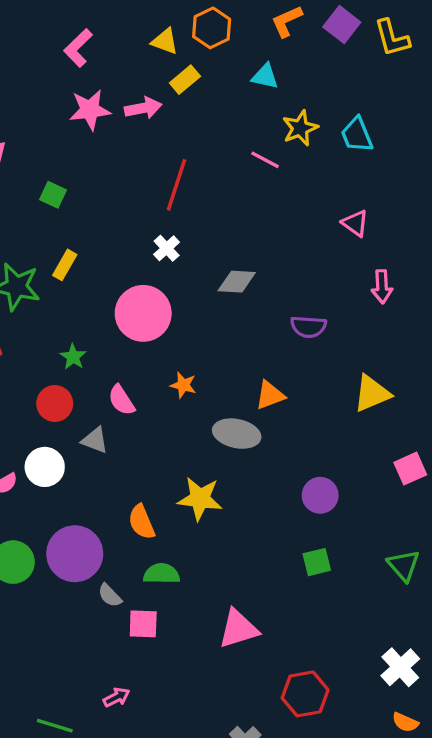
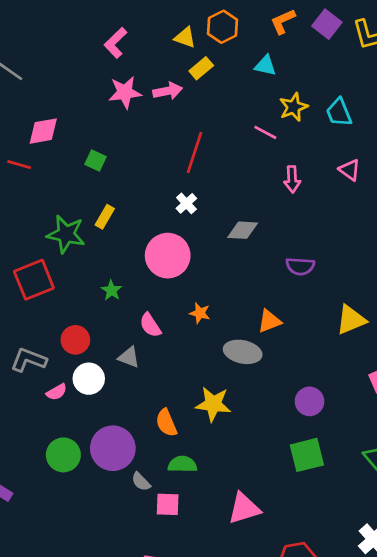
pink triangle: (355, 223) -> (350, 170), moved
pink arrow: (382, 287) -> (292, 179), moved
red circle: (55, 404) -> (75, 340), moved
green square: (317, 562) -> (307, 455), size x1.5

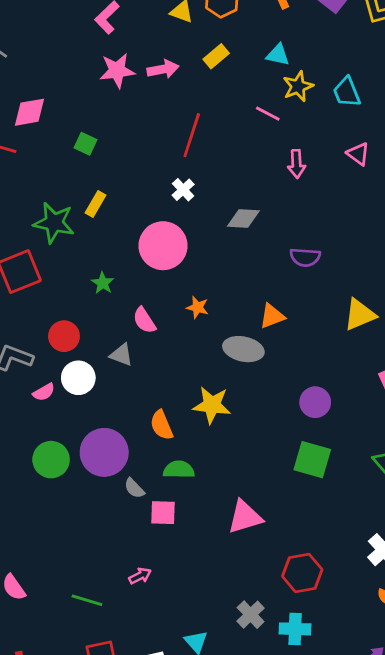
cyan triangle: (265, 66) -> (278, 55), moved
yellow rectangle: (201, 68) -> (216, 56), moved
green square: (307, 455) -> (312, 460), turned 30

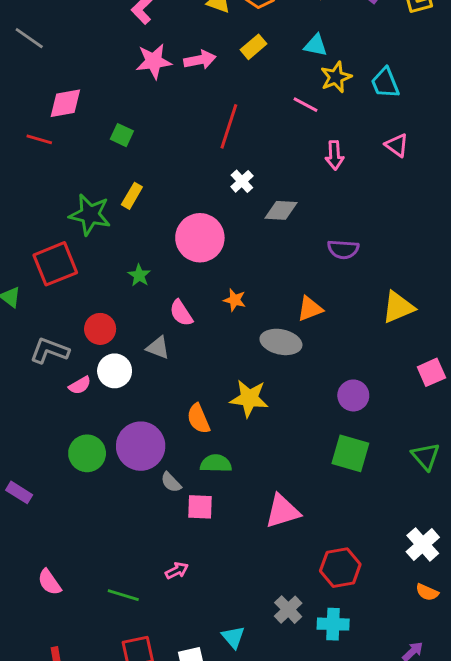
white cross: (183, 190) -> (242, 181), moved

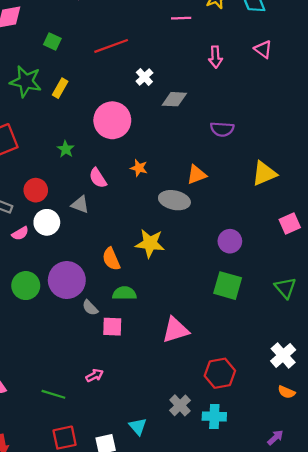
pink line: (306, 105) -> (181, 18), moved, turned -30
red line: (229, 126) -> (111, 46), moved, turned 52
green star: (90, 215) -> (26, 81), moved

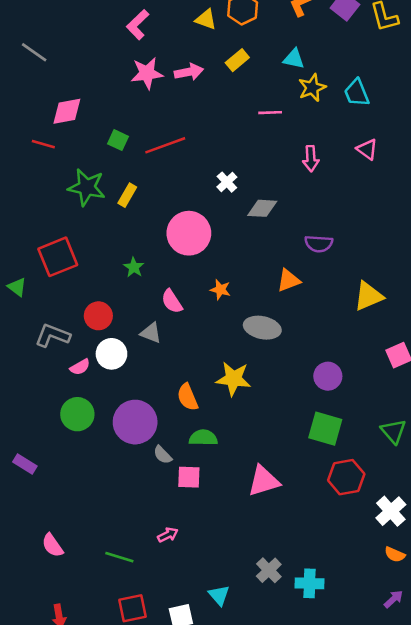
red line: (111, 46) -> (165, 145), moved
orange triangle: (197, 175) -> (289, 280), moved
green circle: (26, 286) -> (77, 414), moved
red hexagon: (220, 373) -> (346, 477), moved
purple arrow: (275, 438) -> (393, 599), moved

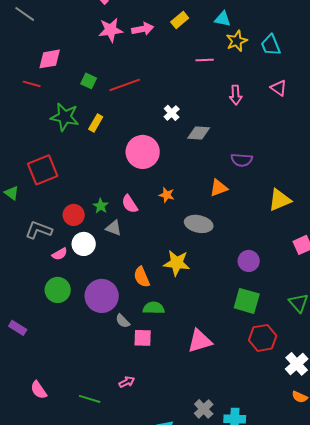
green star: (134, 267) -> (101, 206), moved

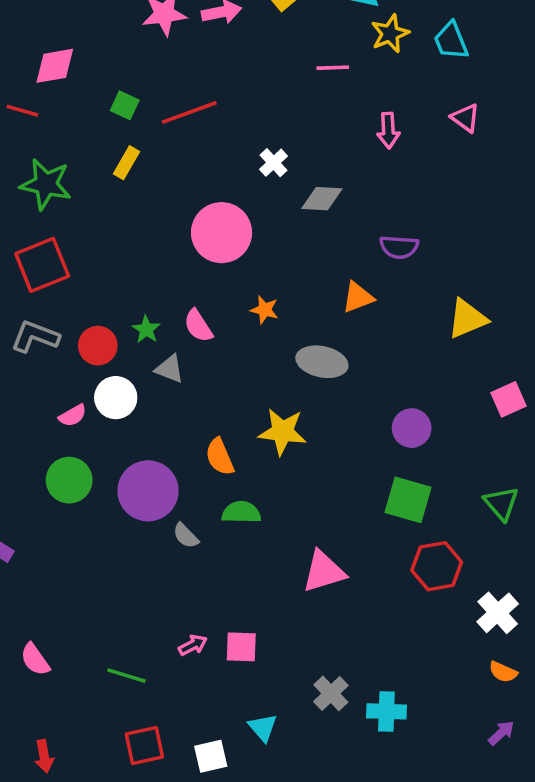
green star: (65, 117) -> (46, 184), moved
yellow rectangle: (96, 123) -> (126, 163), moved
gray L-shape: (39, 230) -> (35, 337), moved
pink square: (143, 338) -> (241, 647), moved

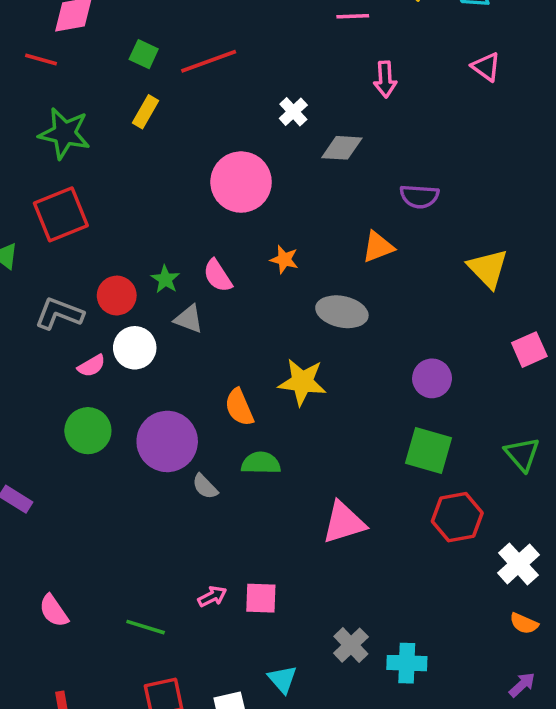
pink arrow: (388, 130) -> (385, 79), moved
yellow triangle: (467, 319) -> (488, 268), turned -51
gray L-shape: (35, 337) -> (59, 314), moved

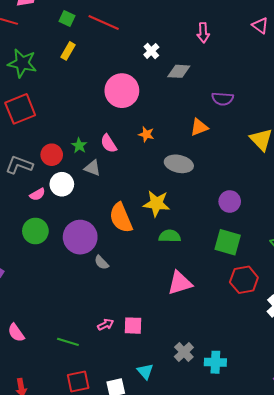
red line: (209, 61) -> (104, 22), turned 44
orange semicircle: (239, 407) -> (121, 218), size x1.4
green semicircle: (261, 463) -> (170, 236), moved

